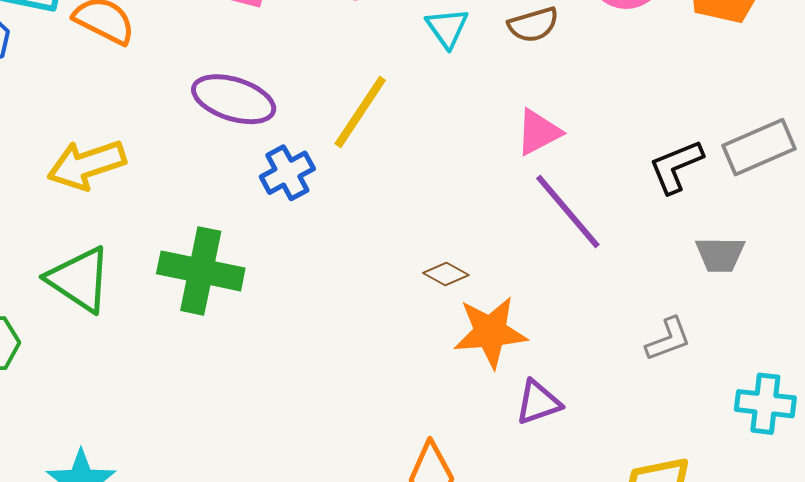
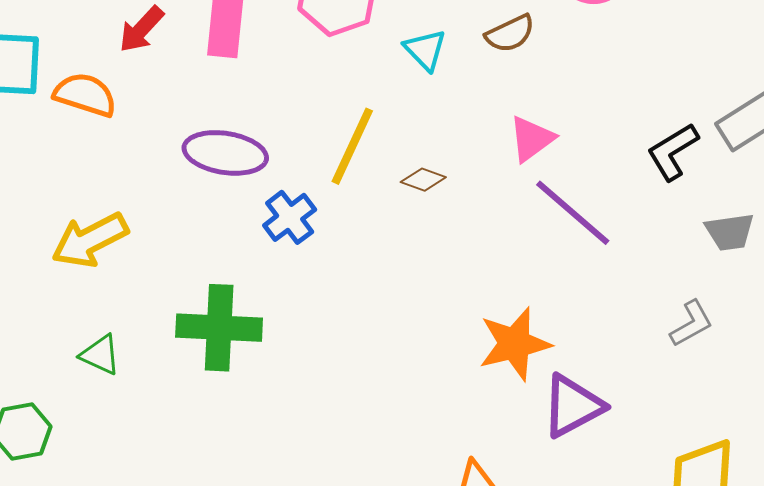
brown diamond: (446, 274) -> (423, 180), moved
green triangle: (79, 279) -> (100, 355), size x0.6
purple triangle: (538, 402) -> (573, 406), size x1.4

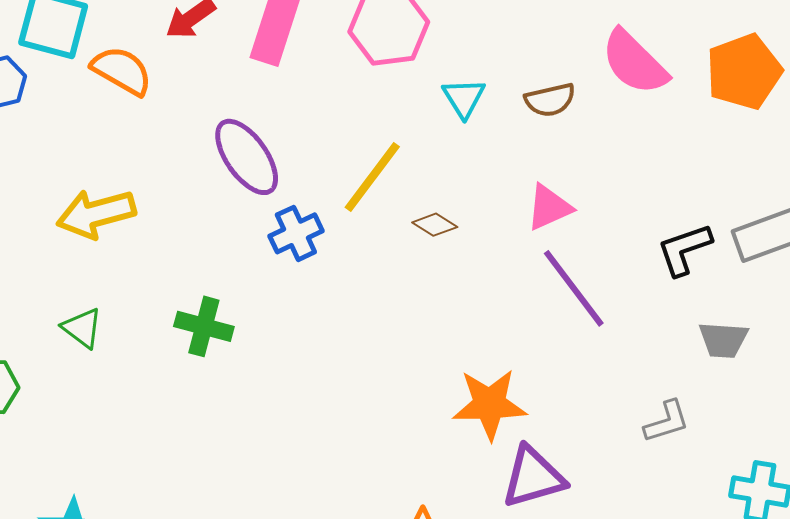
purple ellipse: (225, 153) -> (247, 157), turned 34
green cross: (219, 328) -> (204, 326), size x0.7

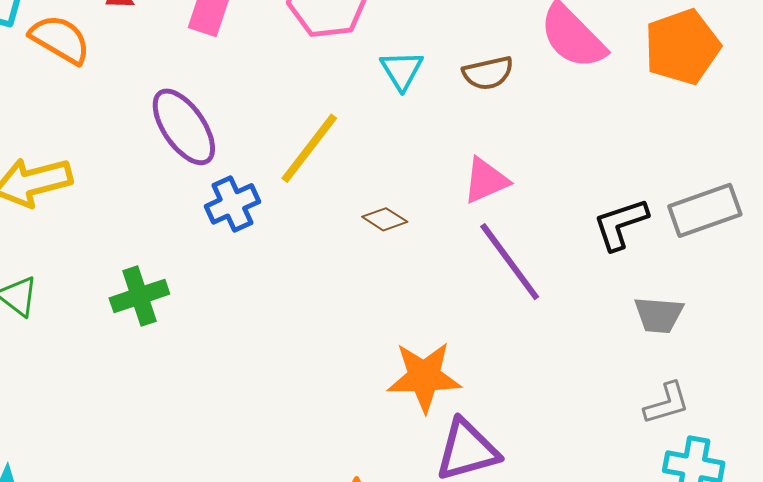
brown diamond: (435, 225) -> (385, 219), moved
green cross: (204, 326) -> (139, 296), turned -34
gray L-shape: (667, 422) -> (667, 403), moved

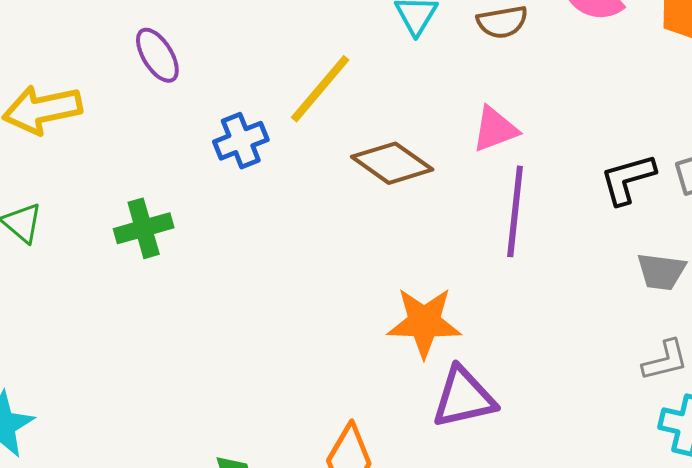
purple ellipse: (184, 127) -> (157, 55), moved, size x0.7
brown diamond: (385, 219) -> (392, 163), size x1.8
purple line: (510, 262) -> (515, 211), turned 40

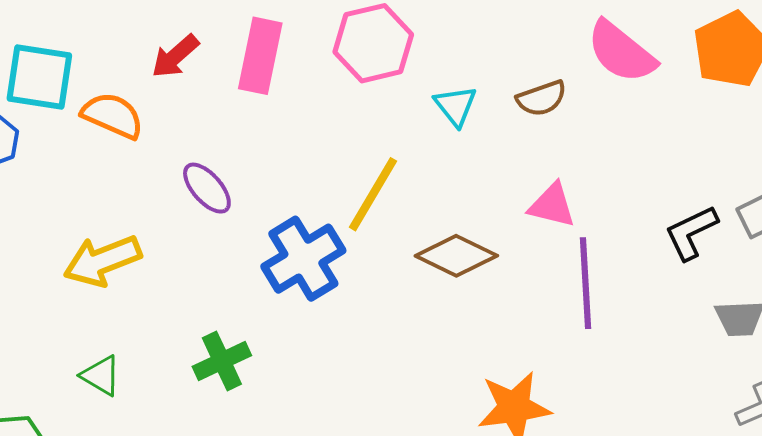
pink triangle: (495, 129) -> (552, 205), turned 44
blue cross: (241, 141) -> (303, 259), size x1.5

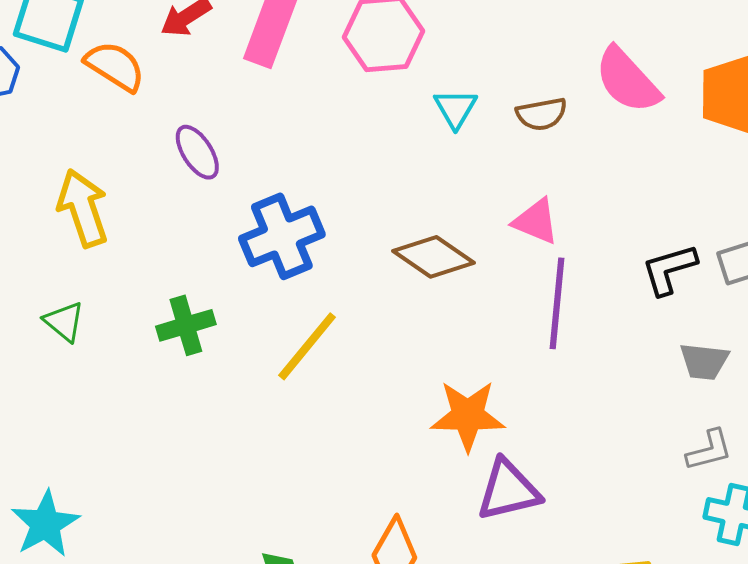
yellow line: (373, 194) -> (307, 346), moved
yellow arrow: (102, 261) -> (83, 208), turned 84

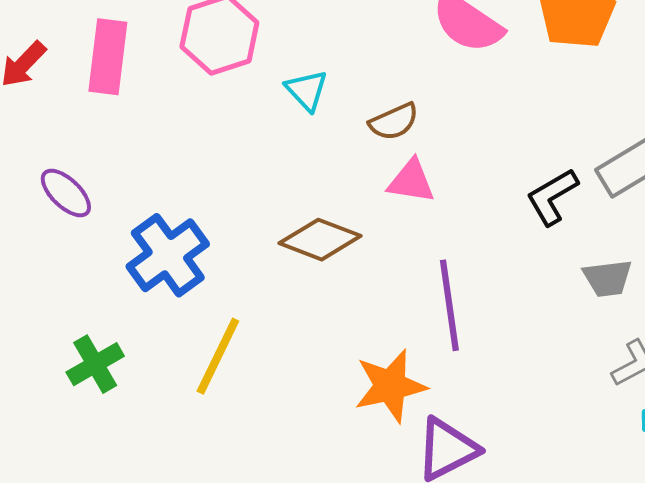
brown semicircle: (542, 114) -> (394, 122), moved
purple line: (557, 303) -> (449, 305), moved

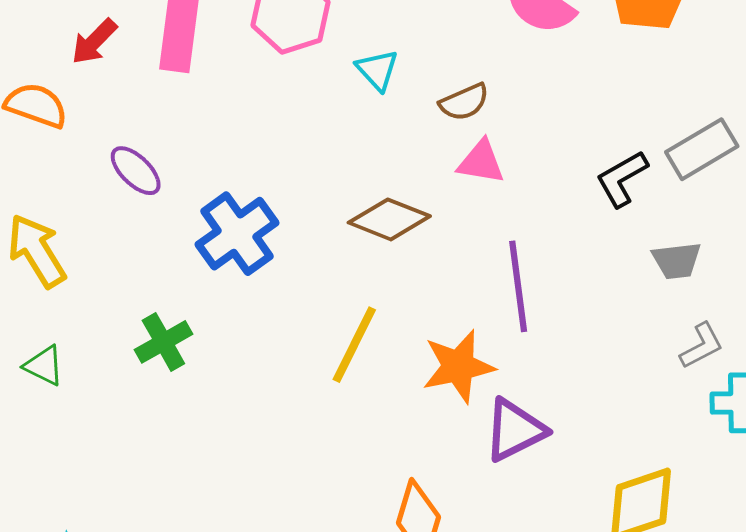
yellow line: (218, 356) -> (354, 345), moved

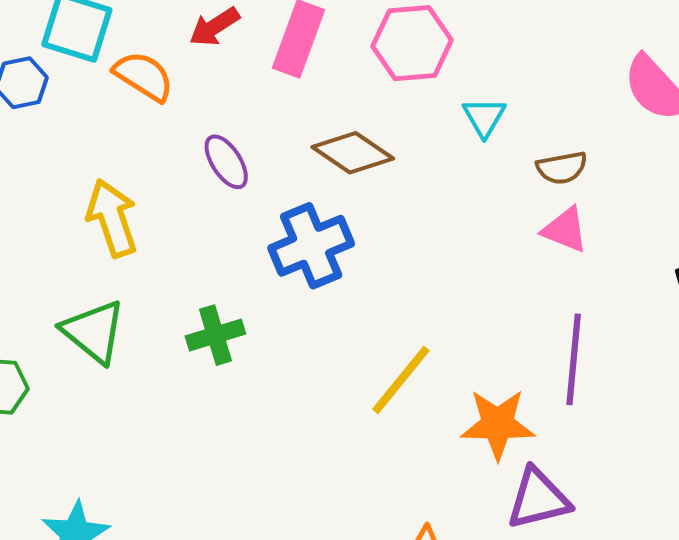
brown diamond: (389, 219) -> (353, 153), moved
green triangle: (44, 366) -> (94, 332), size x1.6

